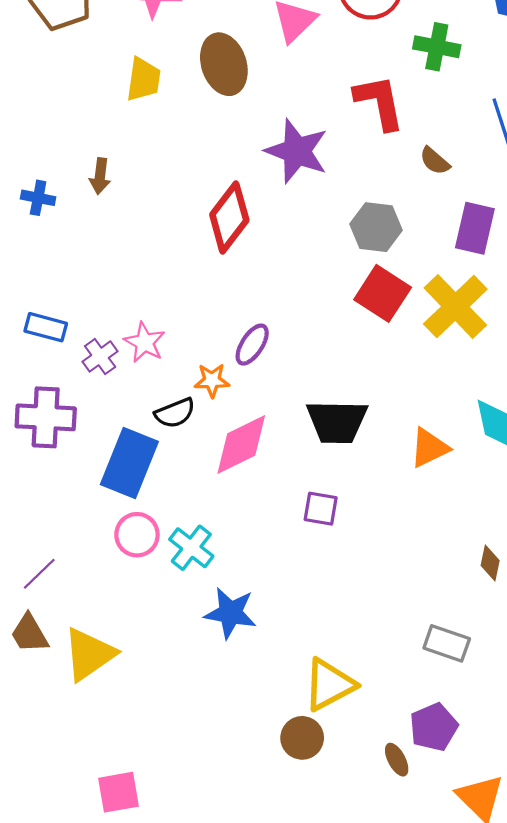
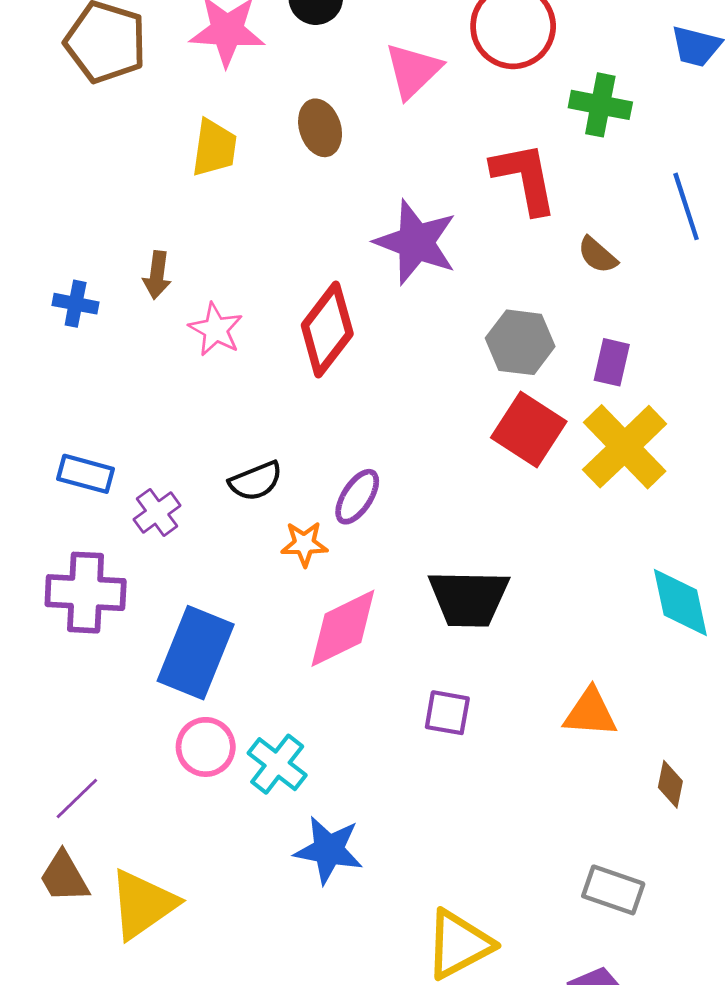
brown ellipse: (224, 64) -> (320, 128), size x0.7
purple rectangle: (475, 228) -> (612, 362), moved, size x0.7
pink star: (145, 342) -> (216, 329), moved
black semicircle: (175, 413) -> (256, 481), moved
orange triangle: (429, 448) -> (590, 713), moved, turned 30

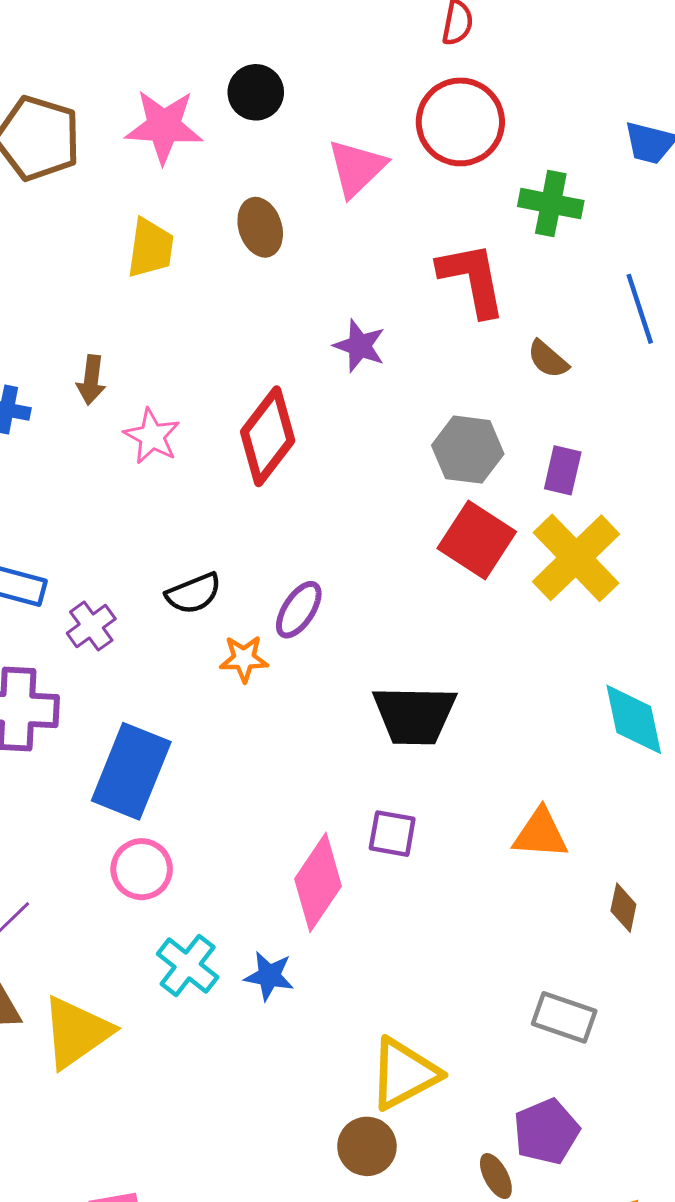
purple star: (416, 242) -> (360, 346), size x0.6
pink diamond: (343, 628) -> (318, 882), moved, turned -30
cyan cross: (277, 764) -> (188, 966), moved
blue star: (329, 850) -> (269, 976), size x0.7

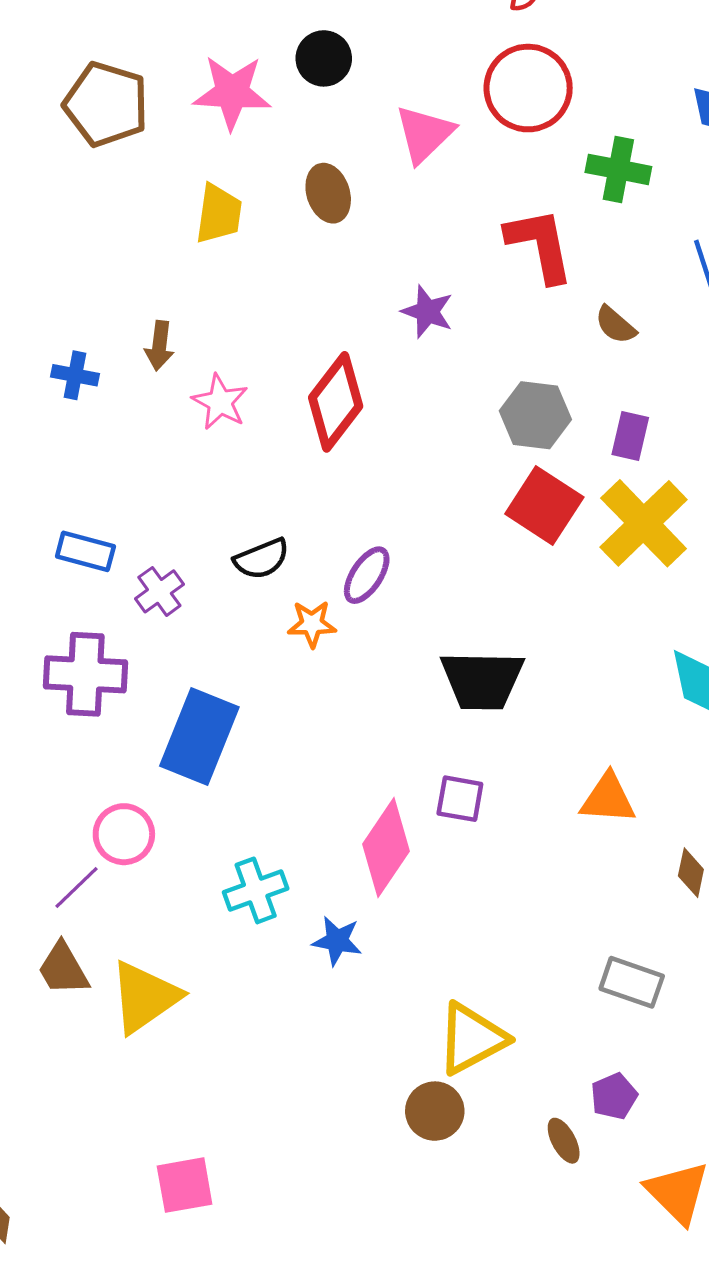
pink circle: (142, 869) -> (124, 834), moved
cyan cross: (188, 966) -> (256, 890), moved, turned 32
purple pentagon: (546, 1132) -> (614, 1096), size x0.7

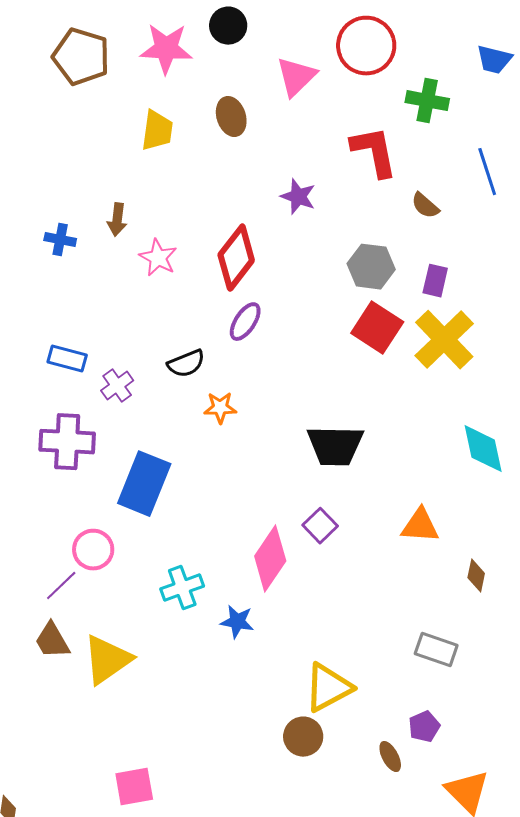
purple ellipse: (367, 575) -> (245, 322), moved
purple square: (460, 799) -> (320, 526), turned 36

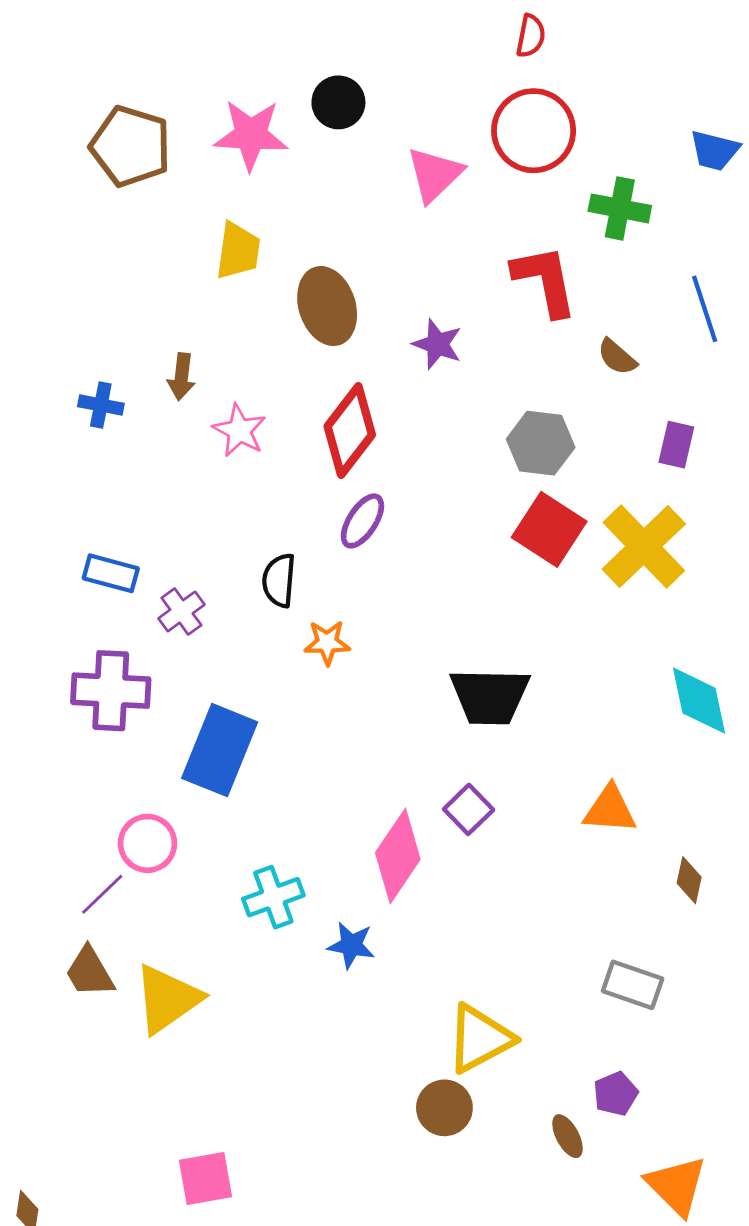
brown ellipse: (231, 117) -> (327, 306), moved, size x1.4
purple rectangle: (435, 281) -> (676, 445), moved
black semicircle: (186, 364) -> (279, 580), turned 117

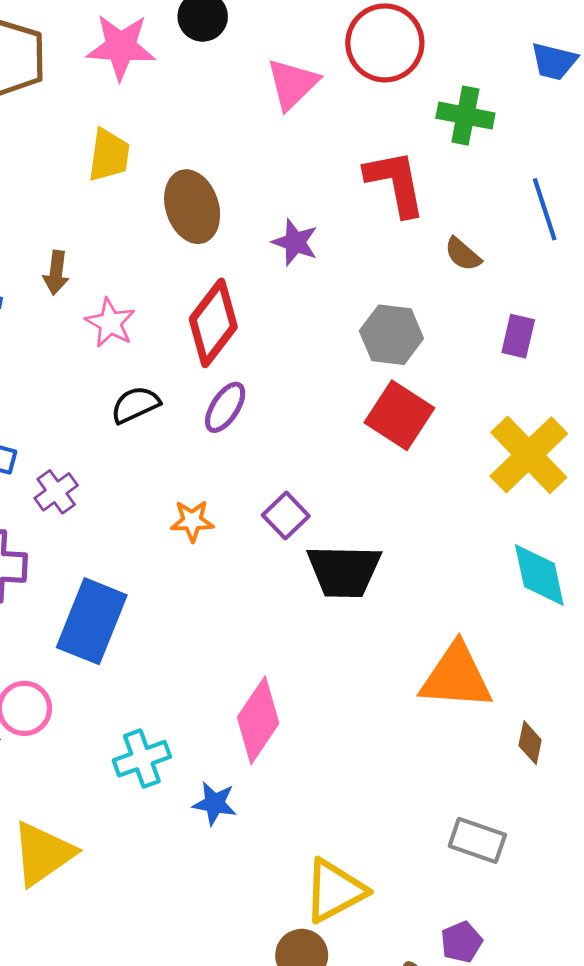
yellow cross: (644, 546) -> (529, 455), moved
black semicircle: (279, 580) -> (135, 405), moved, turned 60
purple square: (469, 809) -> (286, 516), moved
orange triangle: (610, 809) -> (456, 677), size x1.5

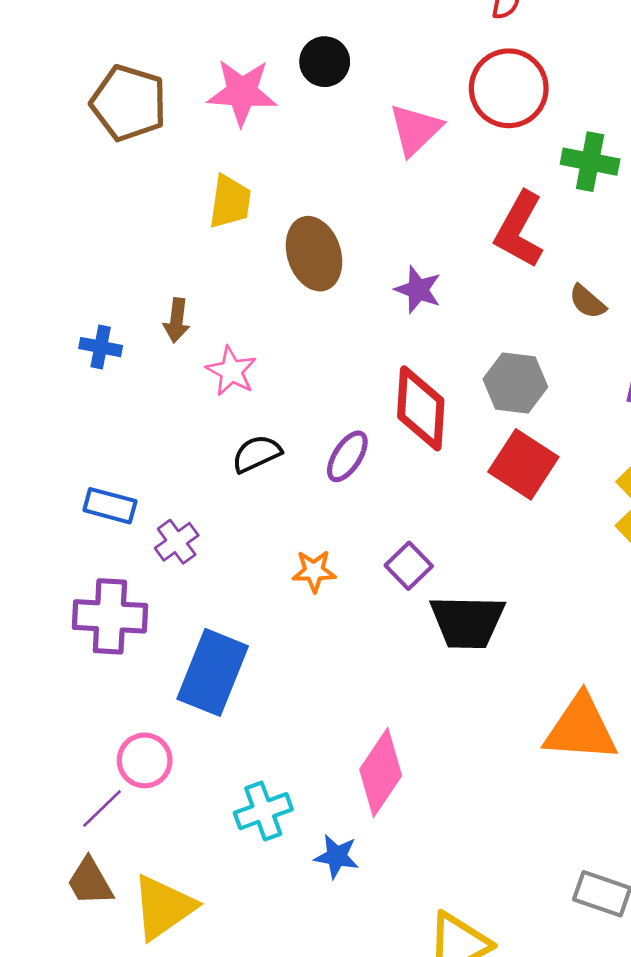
red L-shape: (395, 183) -> (519, 230), turned -140
red diamond: (213, 323) -> (421, 408), moved, turned -34

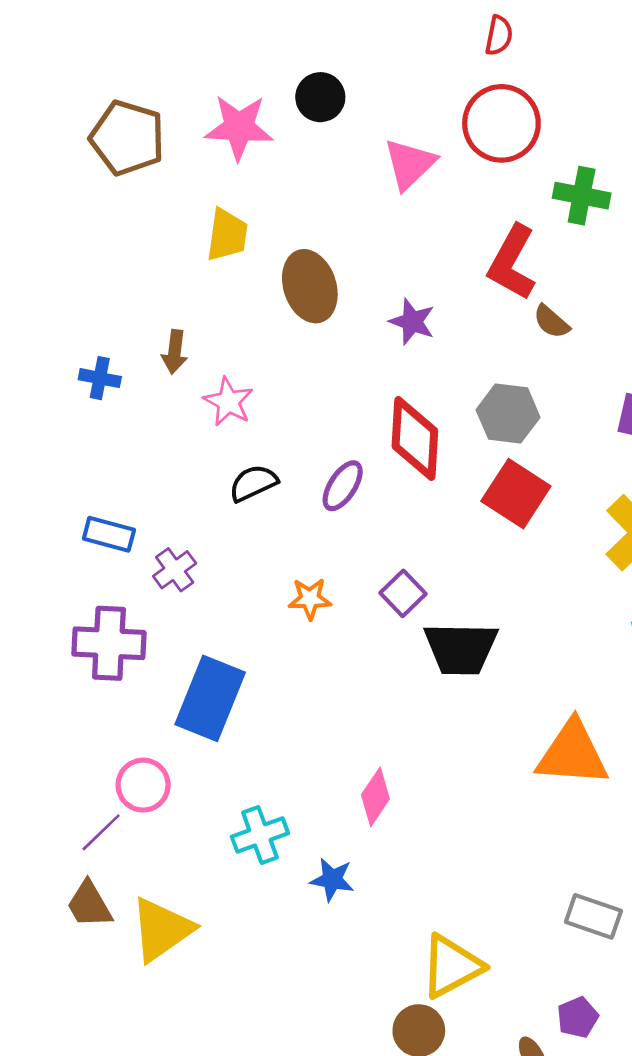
brown semicircle: (587, 302) -> (551, 322), moved
pink diamond: (381, 772) -> (375, 797), size x0.7

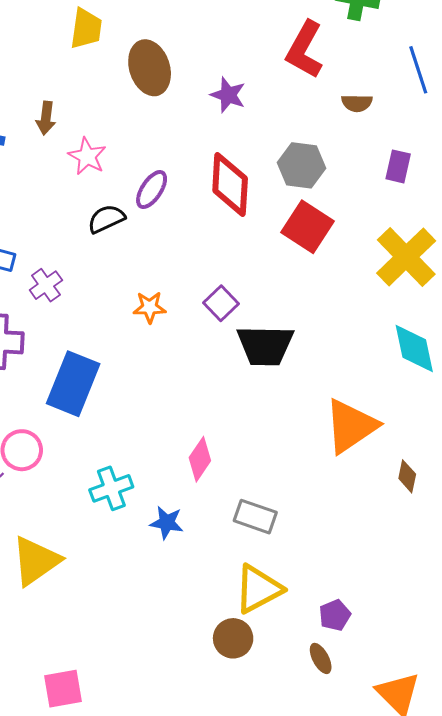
brown semicircle: (551, 322) -> (357, 103), moved, turned -40
purple ellipse: (343, 486) -> (152, 190), moved
orange triangle: (572, 754) -> (351, 426), turned -38
gray rectangle: (593, 916) -> (255, 517), moved
purple pentagon: (578, 1017) -> (335, 615), moved

